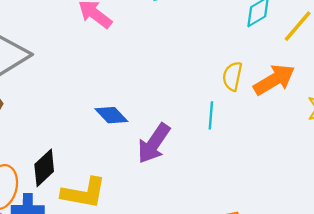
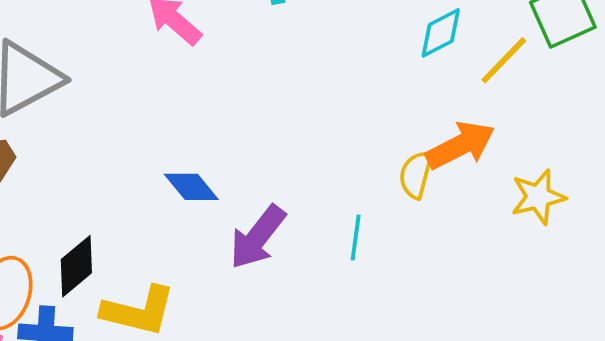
yellow semicircle: (232, 76) -> (416, 175), moved
cyan line: (211, 115) -> (356, 238), moved

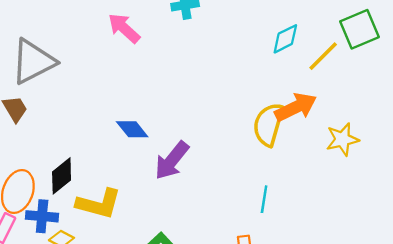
yellow semicircle: (416, 175) -> (268, 124), size x1.5
cyan line: (356, 238) -> (264, 199), moved

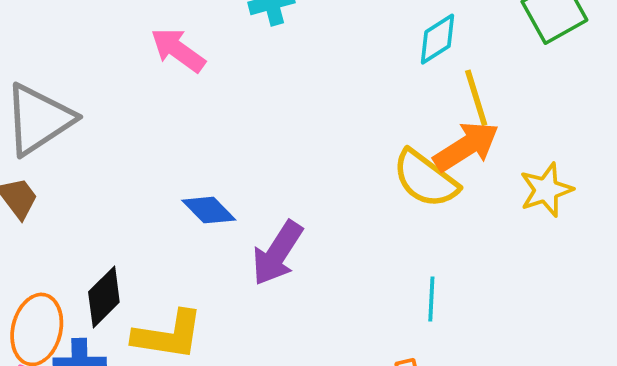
yellow line: (323, 56) -> (476, 98), moved, turned -56
yellow semicircle: (268, 124) -> (425, 179), turned -63

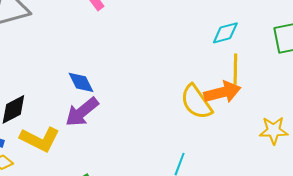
yellow star: (546, 190) -> (274, 130), moved
purple arrow: (277, 253) -> (82, 112), moved

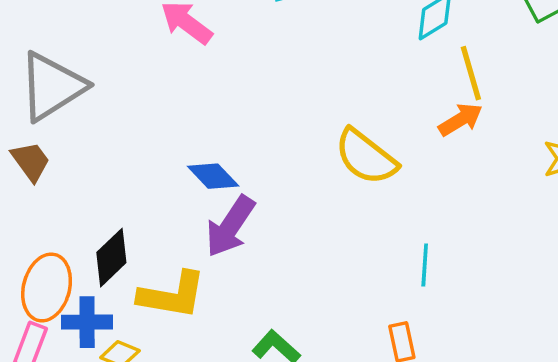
orange arrow: (222, 92) -> (461, 120), size x0.7
yellow semicircle: (196, 102) -> (366, 157), moved

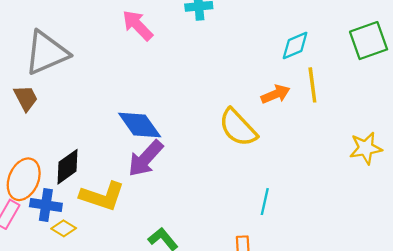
orange arrow: (461, 120) -> (276, 94), moved
blue diamond: (213, 176) -> (140, 125), size x1.4

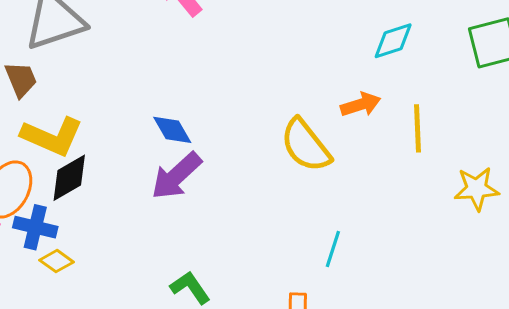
yellow line: (312, 85) -> (418, 128), moved
blue diamond: (140, 125) -> (172, 130), size x0.7
yellow L-shape: (102, 196) -> (52, 136), moved

